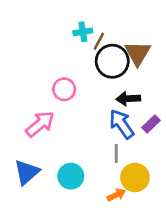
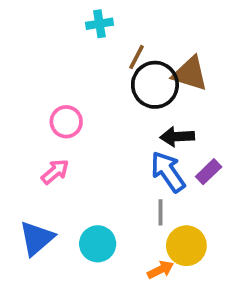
cyan cross: (83, 32) -> (99, 24), moved
brown triangle: (138, 53) -> (190, 74), turned -44
pink circle: (64, 89) -> (66, 122), moved
pink arrow: (40, 124) -> (55, 172), size x0.7

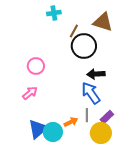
brown triangle: (190, 74) -> (103, 22), moved
purple rectangle: (209, 172) -> (107, 117), moved
blue triangle: (37, 238) -> (38, 129), moved
orange arrow: (161, 270) -> (71, 122), moved

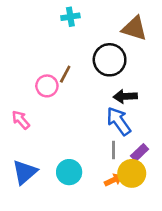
brown line: (74, 31) -> (65, 74), moved
pink arrow: (30, 93) -> (21, 120), moved, turned -91
orange arrow: (71, 122) -> (113, 180), moved
blue triangle: (38, 129) -> (25, 172), moved

